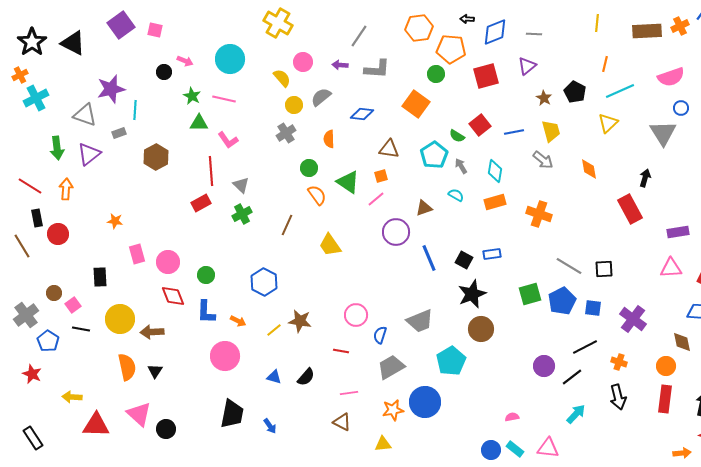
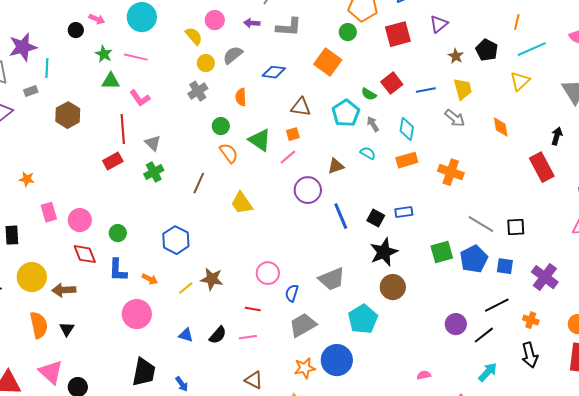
pink line: (349, 393) -> (248, 337), moved

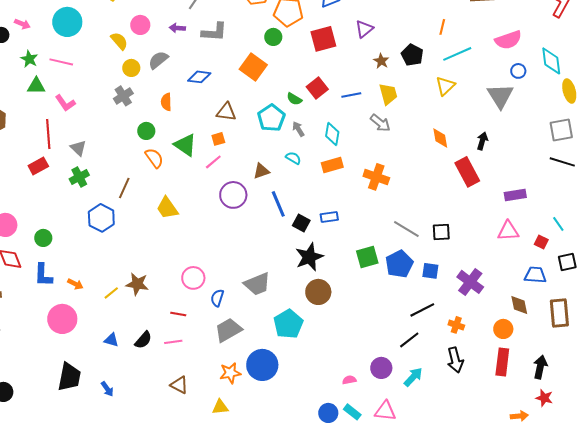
orange diamond: (501, 127) -> (440, 138), moved
blue line: (341, 216) -> (278, 204), moved
blue hexagon: (176, 240) -> (101, 218), moved
purple circle: (456, 324) -> (381, 368), moved

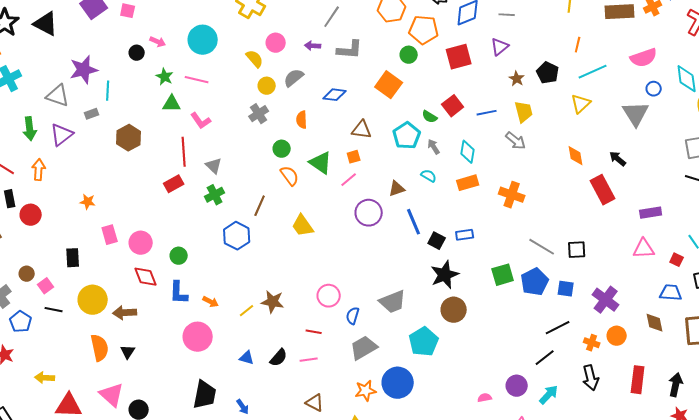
black arrow: (482, 141) -> (618, 159), turned -66
orange circle: (503, 329) -> (617, 336), moved

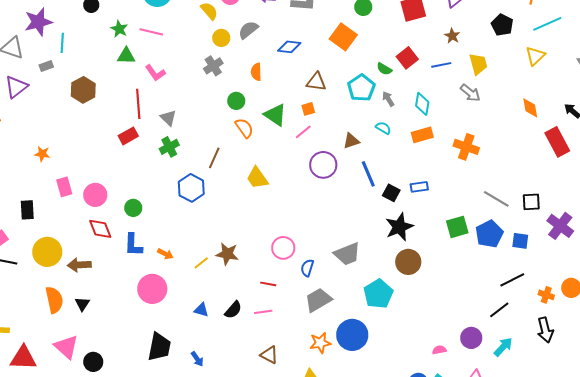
brown star: (517, 79) -> (452, 36), moved
purple cross: (606, 300) -> (560, 226), moved

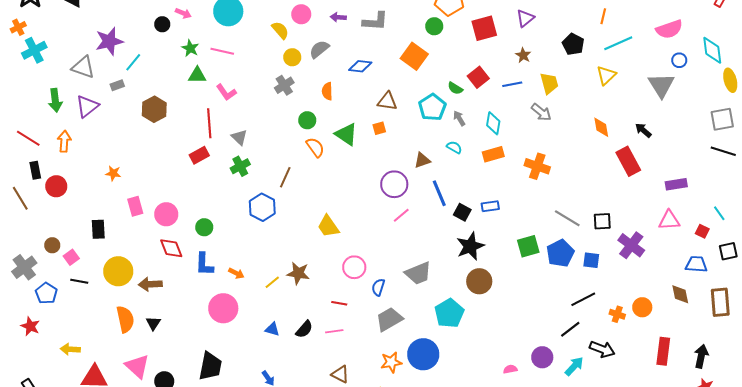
cyan line: (62, 43) -> (133, 62), turned 36
pink line: (303, 132) -> (401, 215), moved
yellow trapezoid: (257, 178) -> (328, 226), moved
black arrow: (545, 330) -> (602, 349), moved, turned -55
black trapezoid: (159, 347) -> (210, 366), moved

